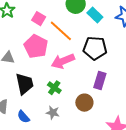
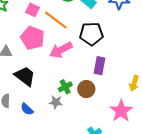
black trapezoid: (24, 84) -> (25, 76), turned -35
green cross: (54, 88) -> (65, 87), moved, turned 32

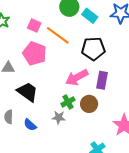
pink arrow: (61, 50) -> (77, 77), moved

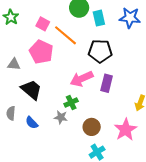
cyan rectangle: (90, 16) -> (99, 18), turned 35
brown circle: (89, 104) -> (92, 127), moved

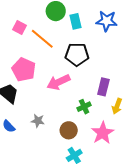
pink pentagon: (41, 52) -> (24, 70), moved
purple rectangle: (107, 83) -> (103, 87), moved
green cross: (71, 102) -> (84, 107), moved

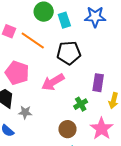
gray star: (38, 121) -> (25, 112), moved

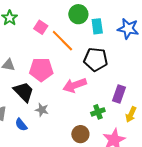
pink pentagon: (17, 73) -> (41, 70), turned -30

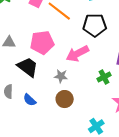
gray star: (42, 110) -> (61, 76), moved
brown circle: (80, 134) -> (65, 99), moved

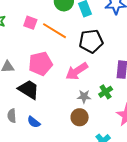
gray star: (61, 76) -> (84, 97), moved
brown circle: (65, 99) -> (80, 117), moved

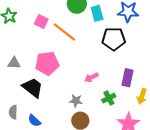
black pentagon: (91, 41) -> (114, 39), moved
pink arrow: (77, 71) -> (91, 77), moved, size x0.6
gray star: (84, 97) -> (76, 101), moved

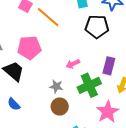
green cross: (109, 98) -> (89, 85), size x1.6

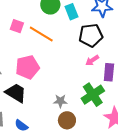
pink arrow: (73, 64) -> (92, 60), moved

